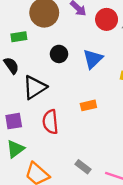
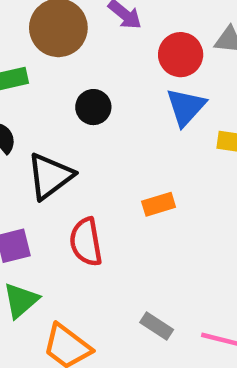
red circle: (107, 19) -> (181, 55), moved
blue triangle: (93, 59) -> (186, 107), moved

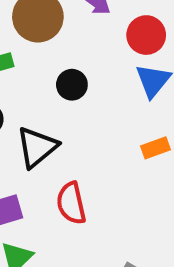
orange rectangle: (159, 204) -> (155, 148), moved

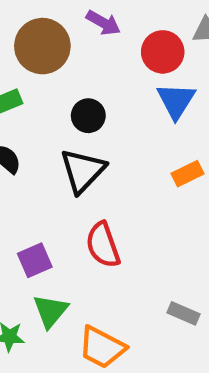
black triangle: (37, 147) -> (83, 171), moved

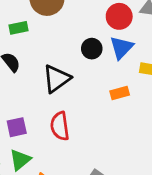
black circle: (88, 116) -> (92, 49), moved

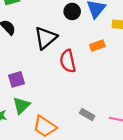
red semicircle: (60, 126) -> (68, 61), moved

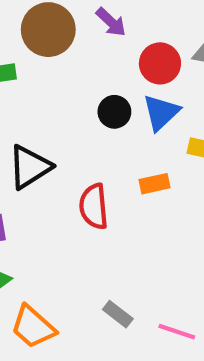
black triangle: (46, 38) -> (30, 167), moved

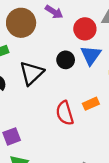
black triangle: (30, 167) -> (32, 73), moved
orange rectangle: (155, 184) -> (91, 104), moved

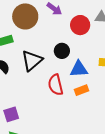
blue triangle: (91, 55) -> (79, 69), moved, turned 48
red semicircle: (65, 113) -> (56, 85), moved

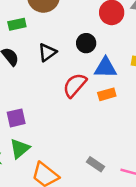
black triangle: (32, 61) -> (47, 52), size x0.7
red semicircle: (56, 85) -> (75, 85), turned 50

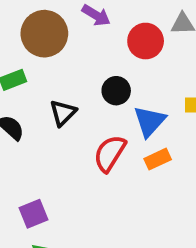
blue triangle: (105, 68) -> (149, 121), turned -40

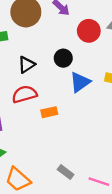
red semicircle: (110, 153) -> (24, 94), moved, turned 30
orange rectangle: (158, 159) -> (49, 112), moved

